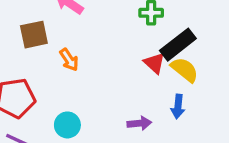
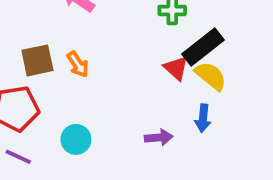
brown square: (34, 35) -> (37, 60), moved

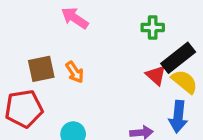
blue arrow: (203, 118) -> (178, 117), size x1.4

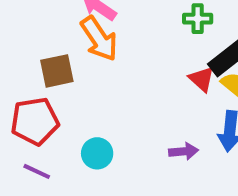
orange arrow: (75, 72) -> (99, 39), moved, size x1.6

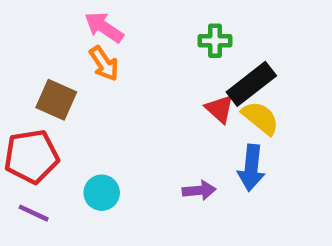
orange arrow: (99, 39) -> (104, 63), size x0.7
brown square: (57, 71) -> (56, 100), turned 36

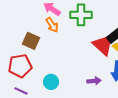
green cross: (215, 41) -> (81, 15), moved, size x1.5
red triangle: (220, 109) -> (103, 45), size x1.6

